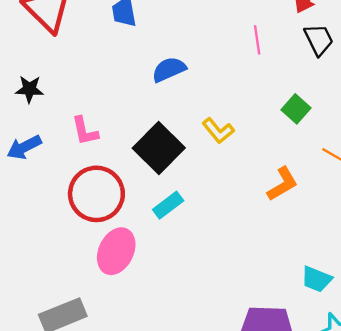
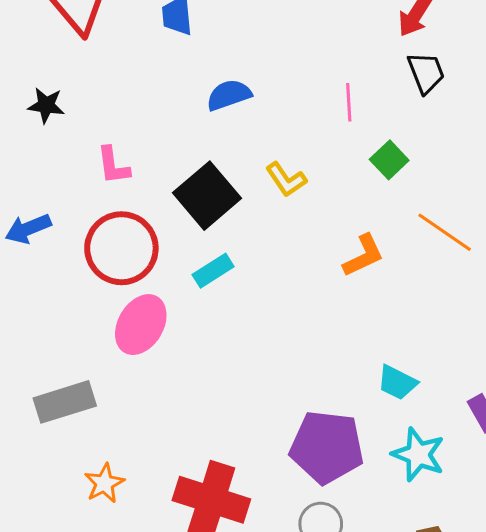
pink line: (257, 40) -> (349, 102), moved
blue arrow: (24, 147) -> (28, 229), moved

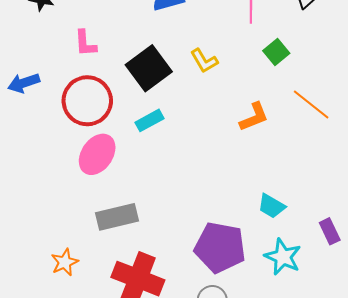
gray rectangle: (65, 402) -> (117, 217), moved

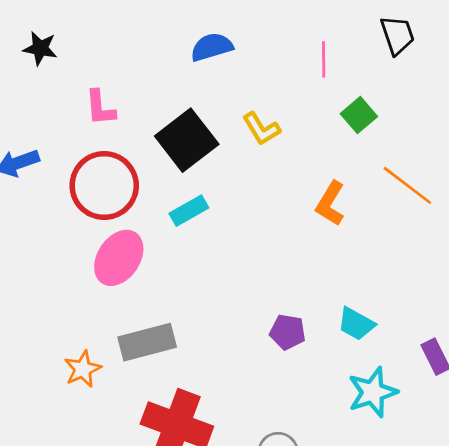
orange L-shape: (254, 117) -> (330, 203), turned 144
purple pentagon: (220, 247) -> (288, 332), moved, size x0.5
cyan star: (283, 257) -> (373, 392), turned 30
orange star: (65, 262) -> (83, 369), moved

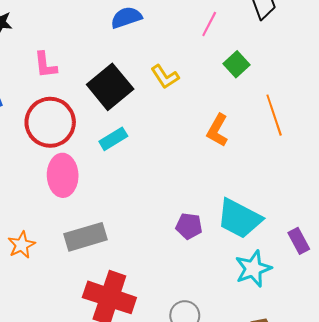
pink line: (324, 59) -> (209, 24), turned 30
orange line: (407, 185) -> (274, 115), turned 36
pink ellipse: (119, 258) -> (63, 175), turned -33
cyan trapezoid: (356, 324) -> (239, 218), size x1.6
orange star: (83, 369) -> (22, 245), moved

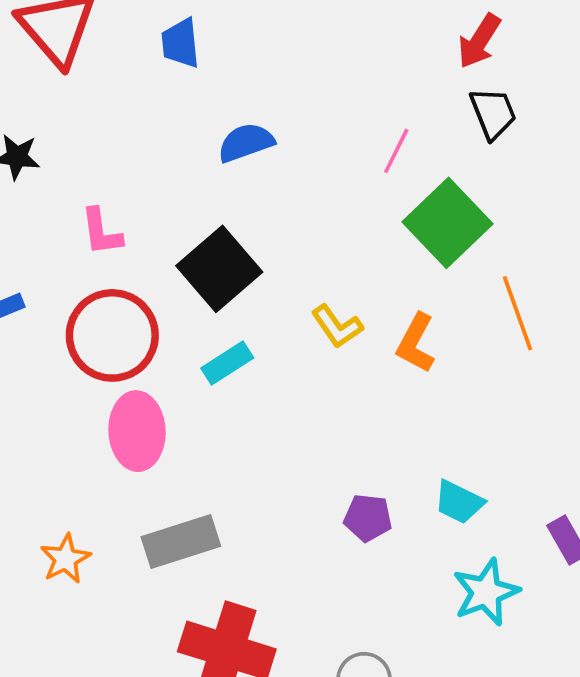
green square: (237, 64) -> (447, 223), size x1.8
yellow L-shape: (165, 77) -> (337, 326), moved
cyan trapezoid: (239, 218) -> (459, 502), size x0.6

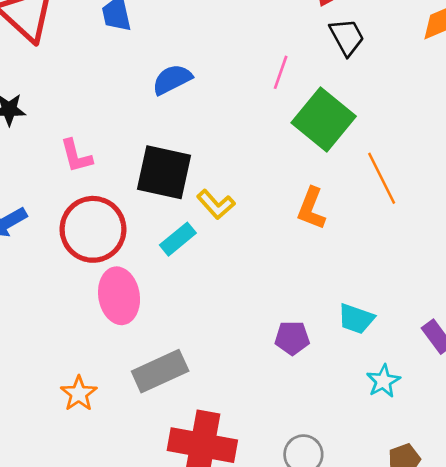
black square: (219, 269) -> (164, 172), turned -30
yellow L-shape: (337, 326) -> (216, 204), moved
cyan star: (486, 592) -> (383, 381), size x0.7

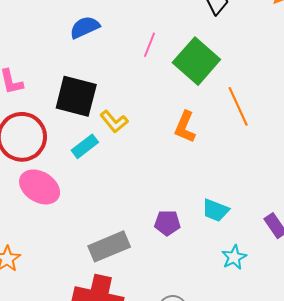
pink line: (281, 72) -> (150, 45), moved
pink ellipse: (119, 296) -> (40, 187), turned -51
gray rectangle: (160, 371) -> (109, 246), moved

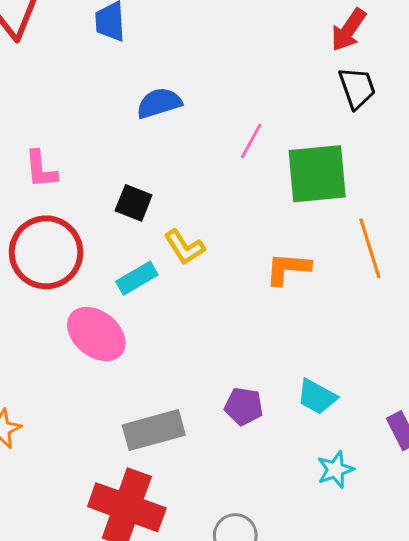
green square: (196, 61) -> (317, 174), turned 36
black square: (76, 96) -> (134, 203), size x0.6
orange L-shape: (185, 127) -> (288, 269), turned 64
pink ellipse: (40, 187) -> (96, 334), moved

